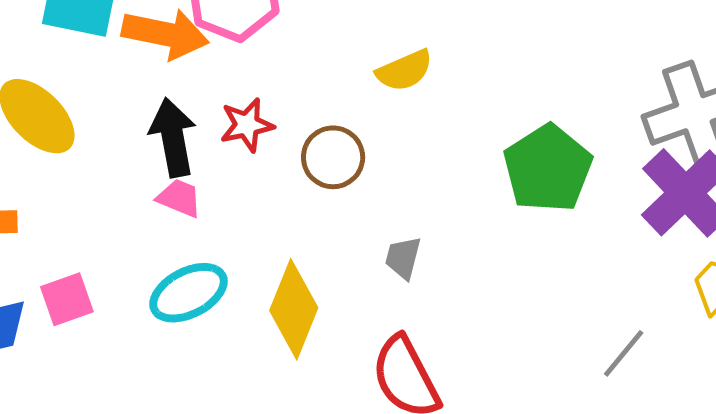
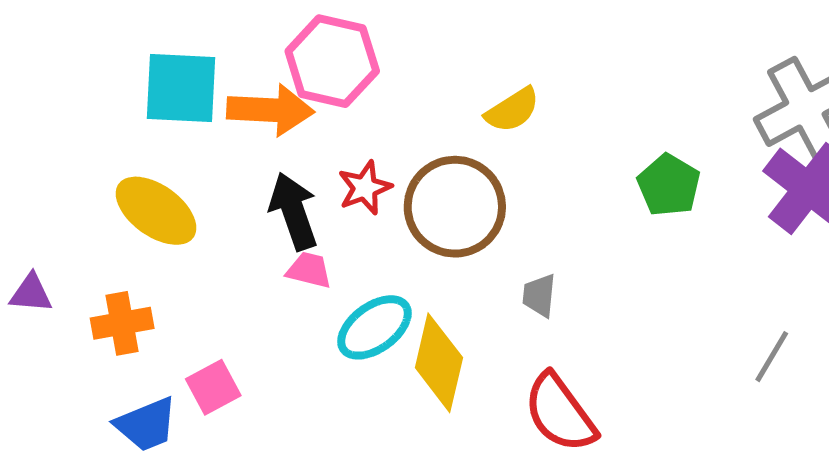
brown circle: (333, 157) -> (455, 207), size x1.6
green pentagon: (548, 168) -> (669, 185), size x0.7
cyan ellipse: (188, 293) -> (374, 327), moved

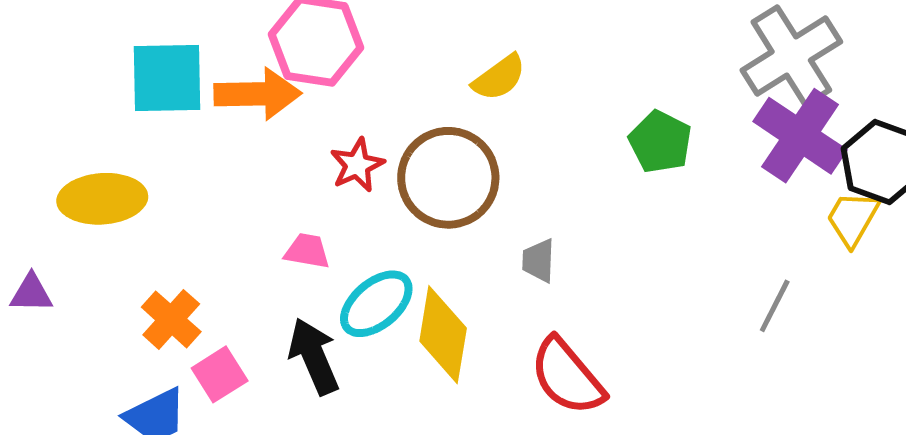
yellow ellipse: (156, 211) -> (102, 199), moved, turned -36
black arrow: (294, 211) -> (314, 356), moved
orange cross: (122, 323) -> (171, 319), moved, turned -34

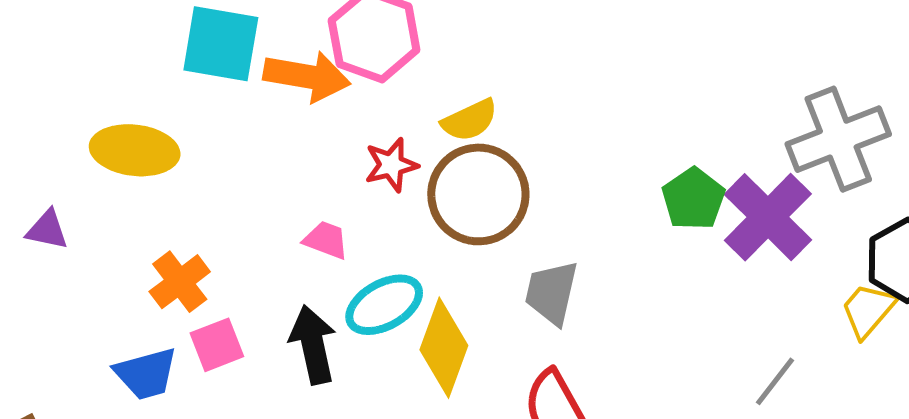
yellow semicircle: (499, 78) -> (470, 120), moved
purple cross: (800, 136) -> (768, 217), moved
gray trapezoid: (539, 261) -> (552, 293), size x1.5

